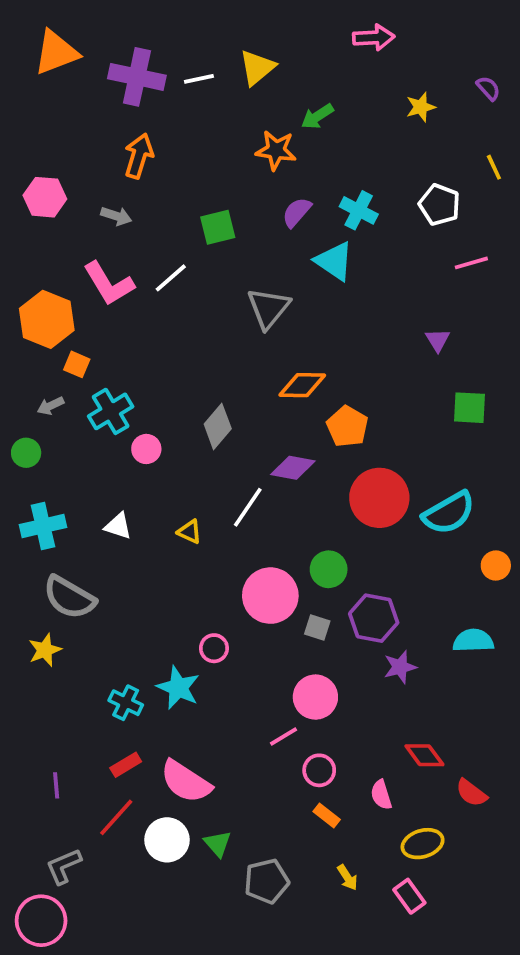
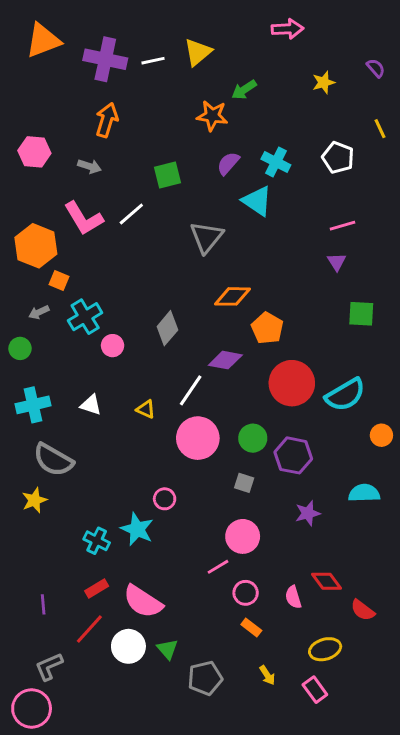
pink line: (471, 263) -> (342, 226), moved
pink circle: (270, 596) -> (198, 438), moved
purple hexagon: (374, 618) -> (293, 455), moved
pink semicircle: (381, 795) -> (293, 597), moved

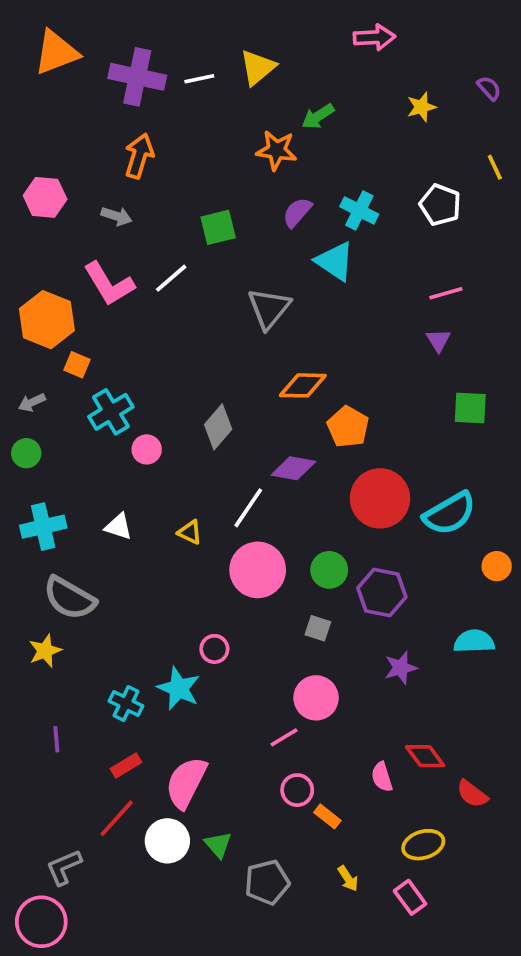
gray arrow: (39, 312) -> (32, 402), moved
pink circle: (246, 593) -> (297, 790), moved
pink semicircle: (143, 601) -> (186, 783), turned 84
purple line: (43, 604) -> (56, 739), moved

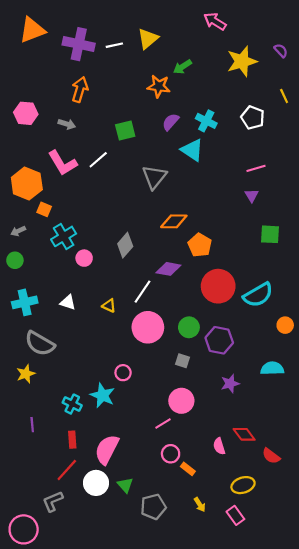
pink arrow: (374, 37) -> (215, 21), turned -145
yellow star: (421, 107) -> (242, 61), size x1.8
red rectangle: (126, 766) -> (72, 440), turned -63
gray L-shape: (64, 867) -> (53, 501), moved

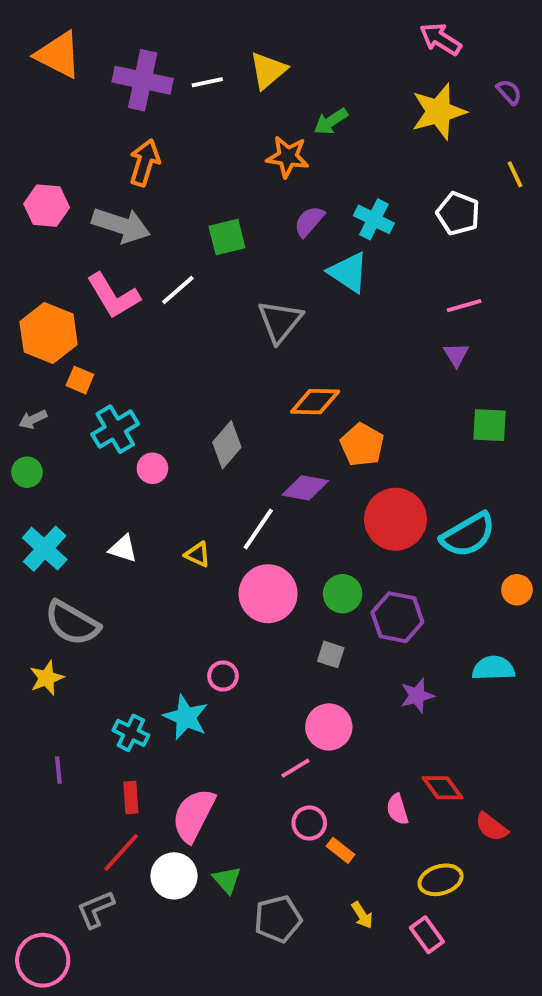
pink arrow: (215, 21) -> (441, 39), moved
orange triangle: (32, 30) -> (58, 55), turned 48
gray arrow: (67, 124) -> (121, 225), size x1.8
cyan cross: (25, 302) -> (45, 549), turned -35

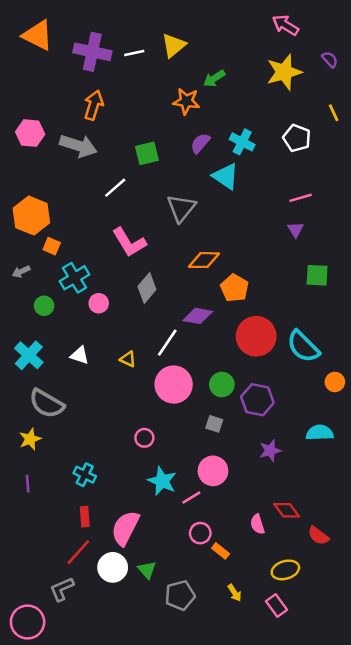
pink L-shape: (113, 296) -> (129, 242), moved
green circle: (27, 472) -> (44, 306), moved
cyan semicircle: (468, 535) -> (303, 346), turned 75
cyan star: (186, 717) -> (162, 481), moved
purple line: (58, 770) -> (28, 484), moved

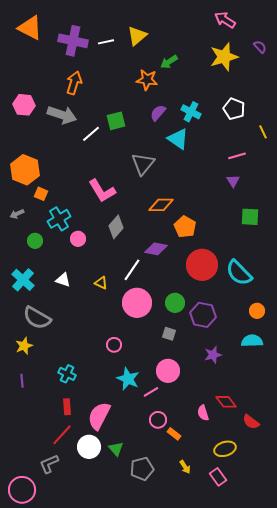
yellow line: (334, 113) -> (263, 132), moved
white line: (115, 188) -> (91, 134), moved
orange circle: (335, 382) -> (257, 311), moved

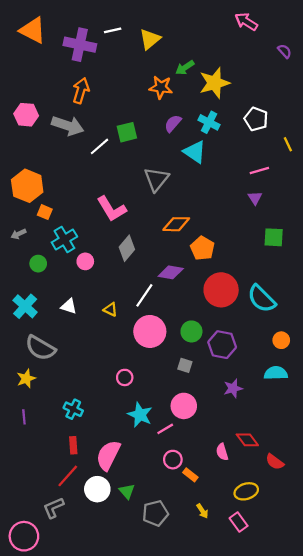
white line: (106, 42) -> (113, 30), moved
yellow star: (224, 57) -> (214, 83), moved

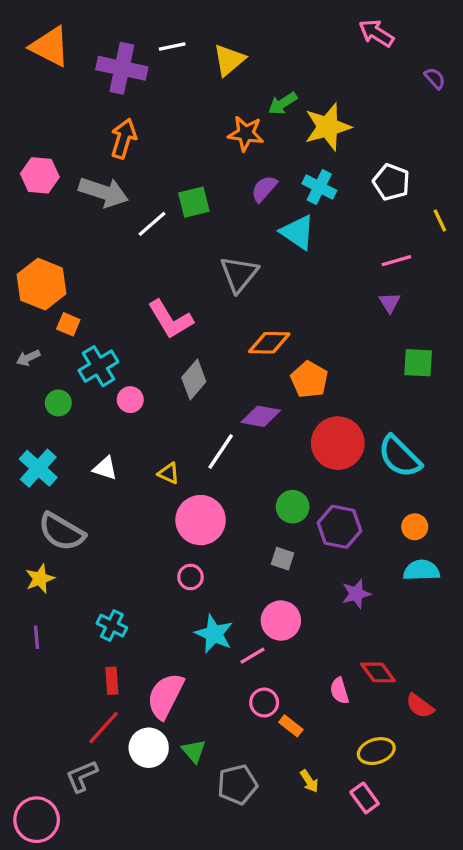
pink circle: (150, 331) -> (201, 520), moved
orange circle: (281, 340) -> (415, 527), moved

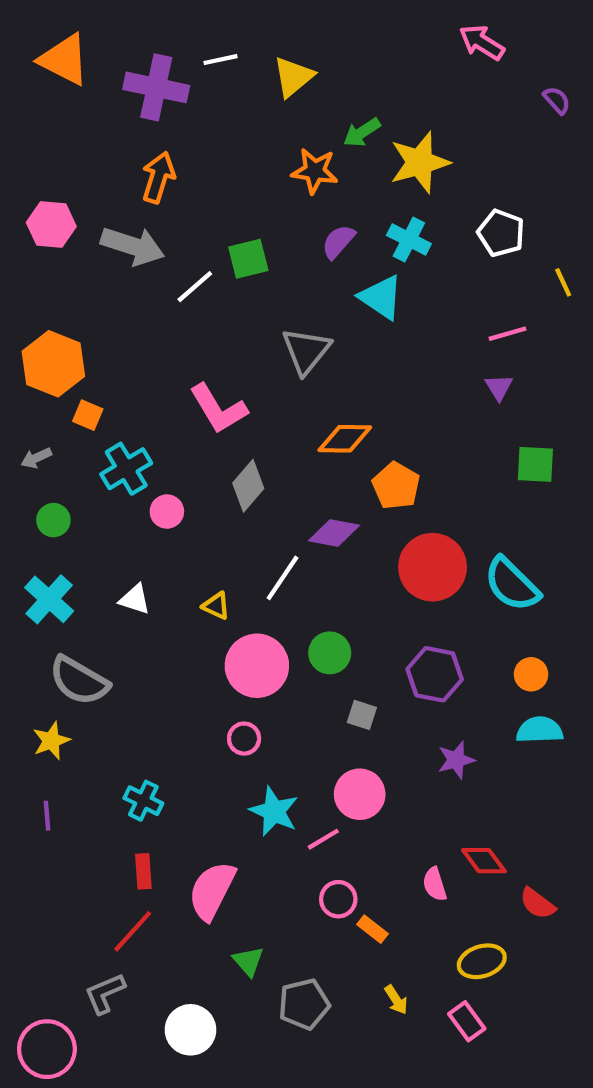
green circle: (58, 403) -> (53, 520), moved
green circle: (293, 507) -> (330, 653), moved
white circle: (149, 748) -> (190, 1030), moved

